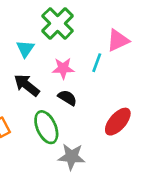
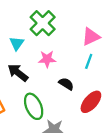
cyan line: (97, 63) -> (89, 61), moved
black semicircle: (67, 98) -> (66, 84), moved

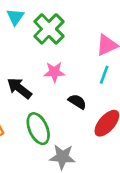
cyan triangle: (17, 43) -> (15, 17), moved

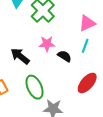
black semicircle: (77, 102) -> (64, 56), moved

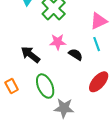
cyan line: (85, 46) -> (97, 44), turned -40

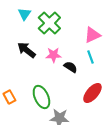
black arrow: (30, 55) -> (26, 50), moved

